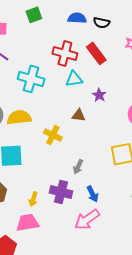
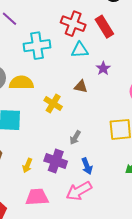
cyan cross: (31, 79) -> (37, 46), turned -30
pink trapezoid: (28, 223) -> (37, 197), moved

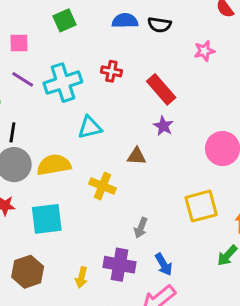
red cross: (73, 24) -> (111, 71), size x0.6
red rectangle: (104, 27) -> (161, 89), moved
cyan cross: (37, 46) -> (63, 83), moved
cyan triangle: (80, 50) -> (90, 127), moved

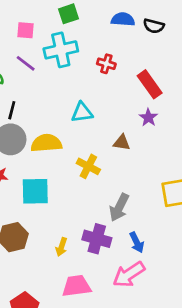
cyan cross: (63, 83) -> (61, 50), moved
gray arrow: (141, 228) -> (119, 207), size x1.5

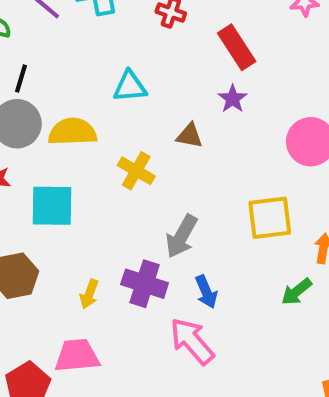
pink arrow: (129, 274) -> (192, 341), turned 80
pink trapezoid: (76, 286) -> (77, 356), moved

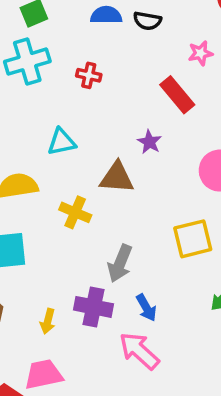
red rectangle: (237, 47) -> (177, 95), moved
brown triangle: (190, 136) -> (117, 178), size x1.5

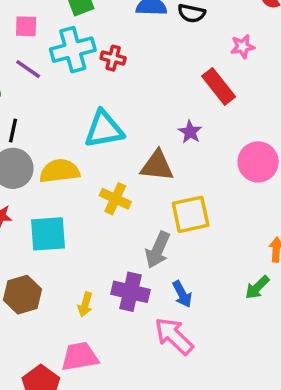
red cross: (89, 75) -> (113, 58), moved
cyan triangle: (62, 142) -> (104, 129), size x1.4
yellow square: (193, 239) -> (191, 214), moved

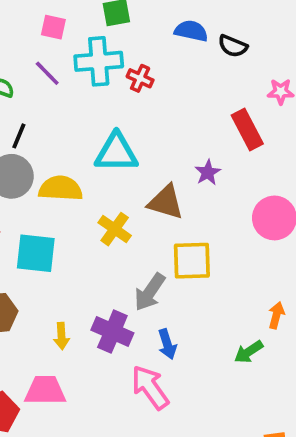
yellow arrow: (85, 304) -> (62, 336), turned -30

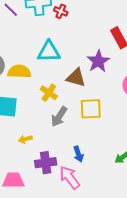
purple star: (208, 172) -> (98, 61), size x1.6
gray arrow: (150, 292) -> (59, 117), moved
purple cross: (112, 331) -> (46, 163), moved, turned -30
yellow arrow: (62, 336) -> (25, 139), moved, turned 80

